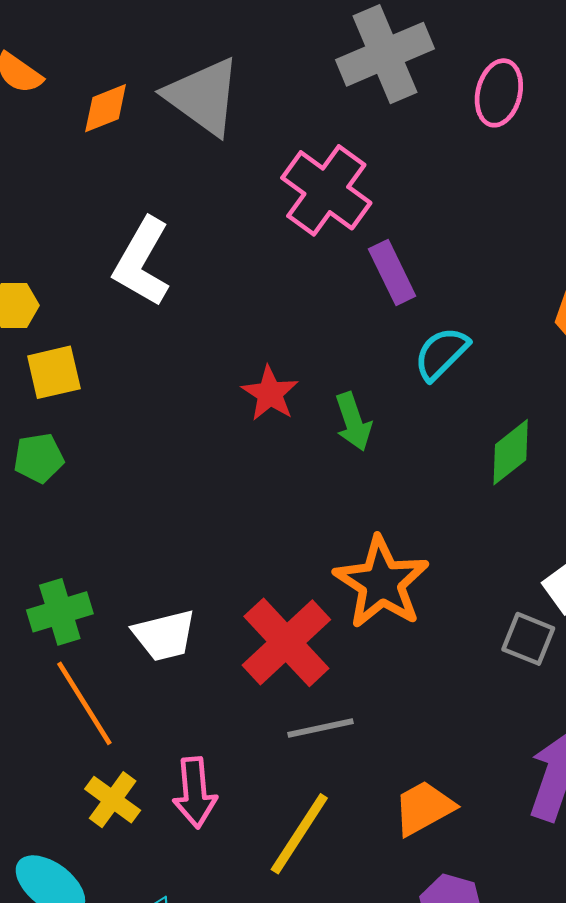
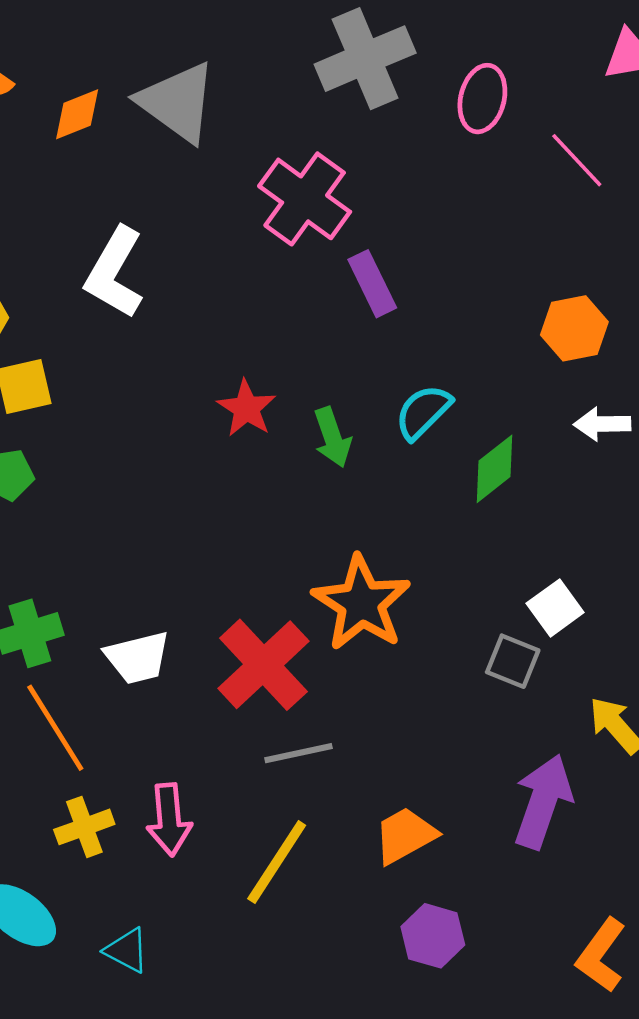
cyan semicircle: (441, 354) -> (423, 412), moved
yellow cross: (113, 800) -> (84, 827), turned 34

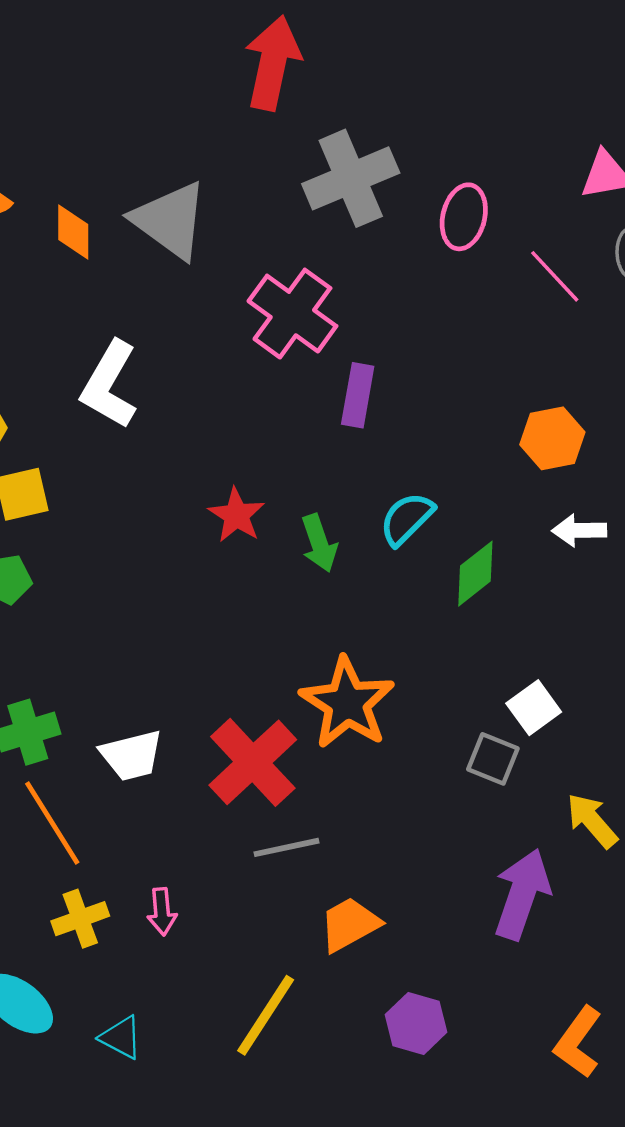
orange diamond: (77, 114) -> (73, 232), turned -68
purple rectangle: (372, 284) -> (358, 395), turned 36
pink arrow: (169, 820) -> (162, 912), size x0.7
orange trapezoid: (405, 835) -> (350, 924), moved
yellow line: (277, 862) -> (266, 1015), moved

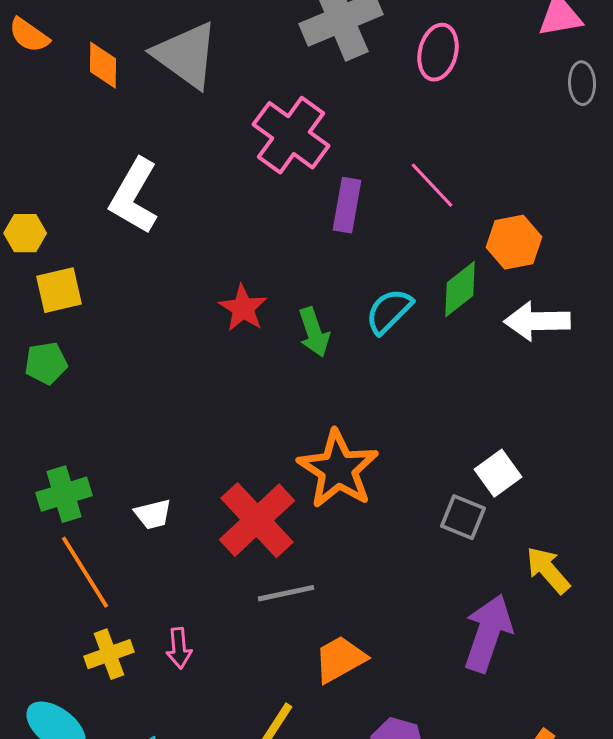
pink line: (555, 276) -> (432, 185), moved
white arrow: (579, 530) -> (537, 321), size x1.4
green diamond: (475, 574) -> (460, 289), moved
white trapezoid: (132, 755) -> (153, 514), size x0.7

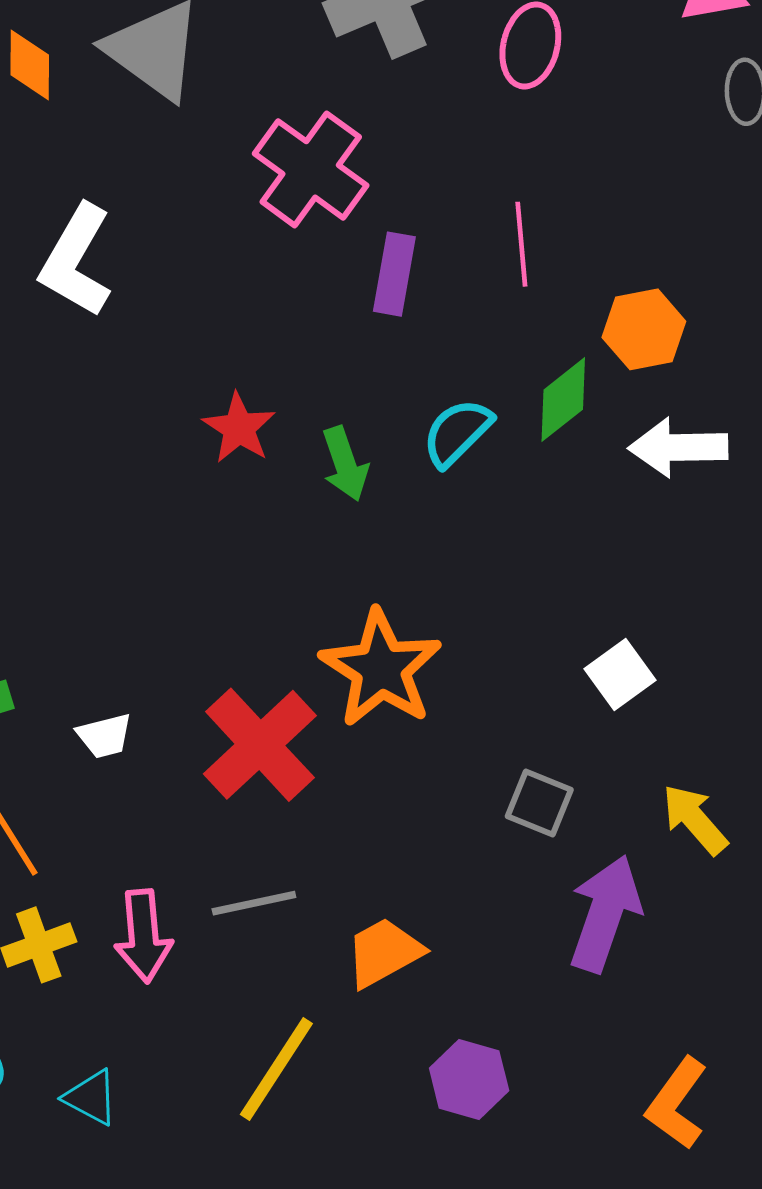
pink line: (432, 185) -> (521, 244), turned 38
gray square: (463, 517) -> (539, 803), moved
gray line: (286, 593) -> (254, 903), moved
pink arrow: (179, 648) -> (143, 936), size x1.5

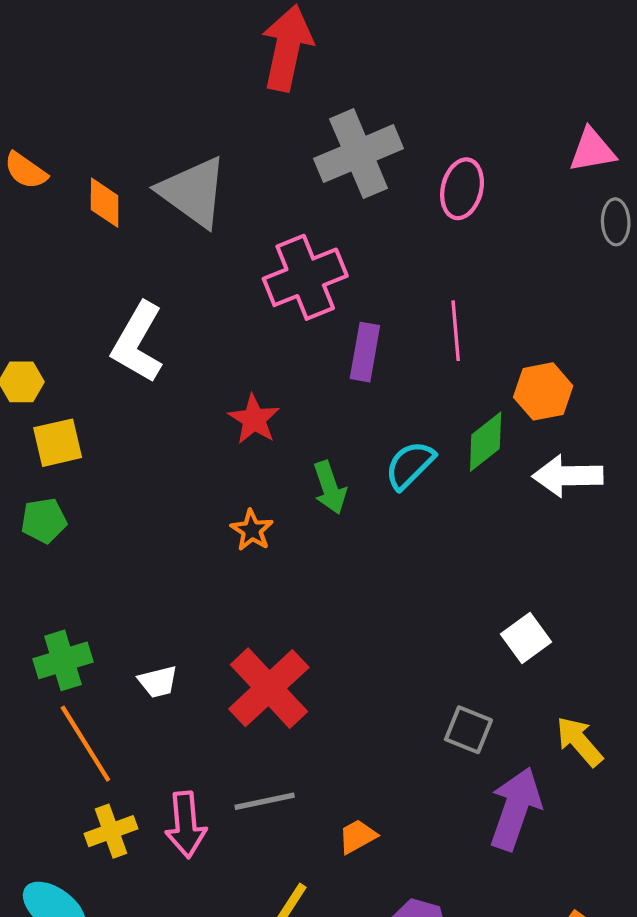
pink cross: (311, 169) -> (305, 277), turned 32
red star: (239, 428) -> (254, 419), moved
orange star: (381, 669) -> (252, 530), moved, size x0.5
orange trapezoid: (384, 952) -> (357, 836), size x0.7

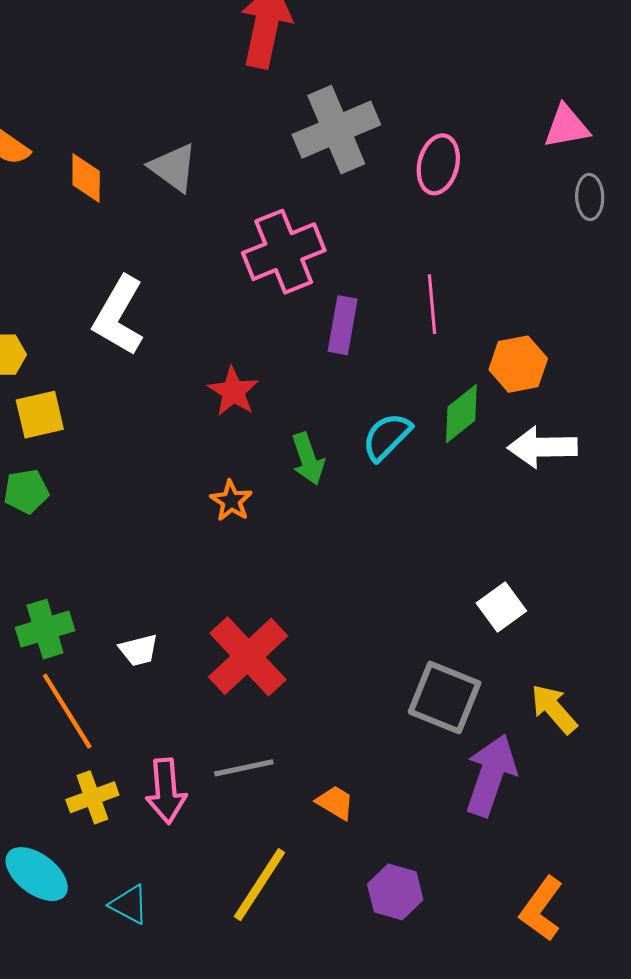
gray triangle: (193, 192) -> (173, 168), size x0.7
gray square: (468, 730) -> (445, 697), size x1.5
orange trapezoid: (357, 836) -> (335, 803), turned 60

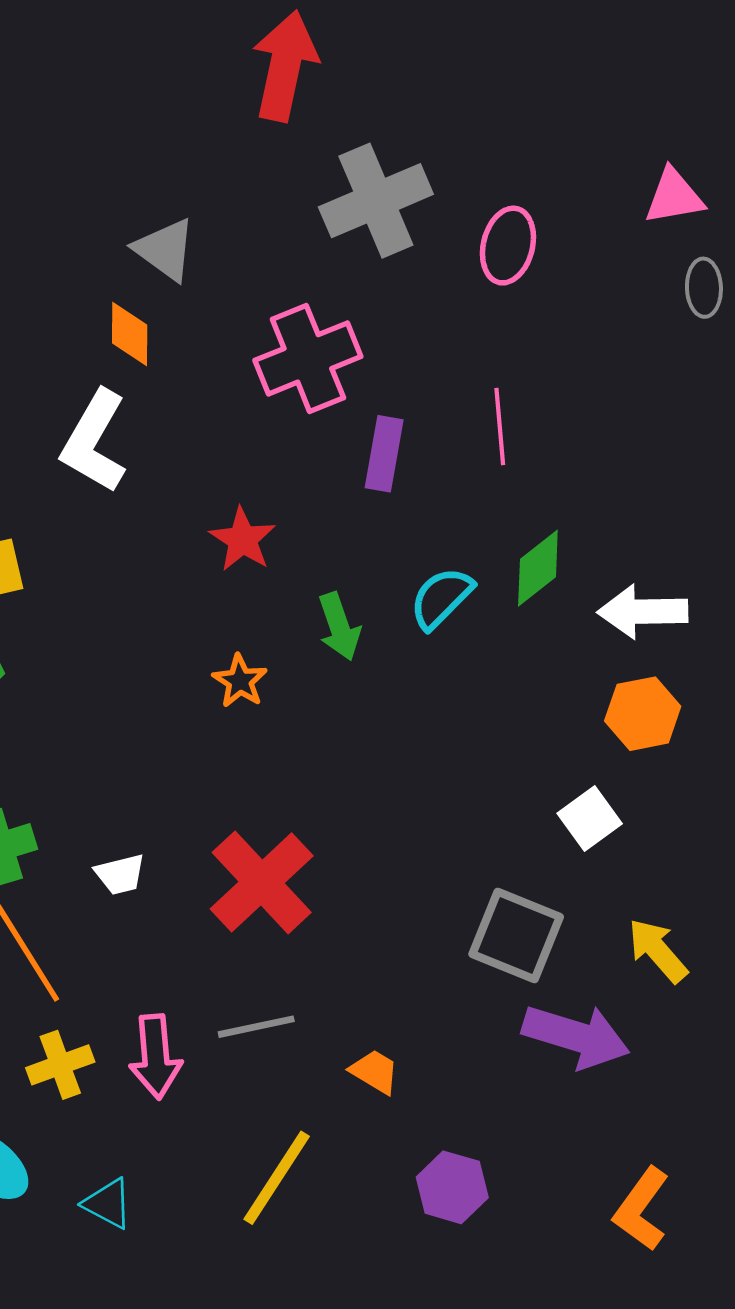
orange diamond: (86, 178) -> (130, 334), moved
orange hexagon: (518, 364) -> (643, 714), moved
purple arrow: (491, 775) -> (576, 1036), turned 88

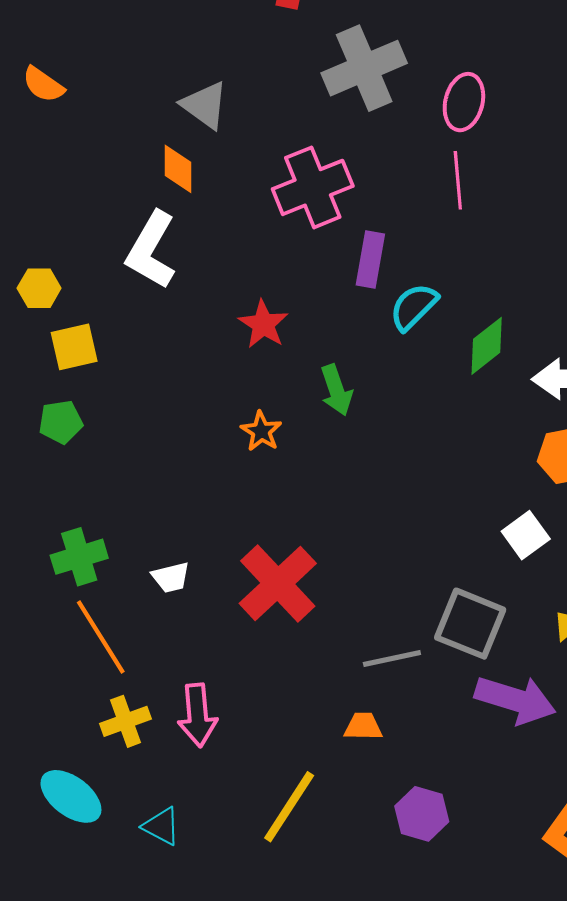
pink line: (500, 427) -> (458, 180), moved
cyan semicircle: (441, 598) -> (414, 307), moved
gray line: (256, 1027) -> (392, 659), moved
orange trapezoid: (375, 1072) -> (363, 726), turned -30

